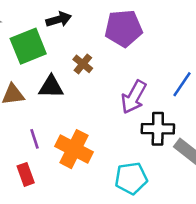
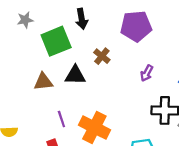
black arrow: (59, 19) -> (82, 19), turned 96
purple arrow: (134, 97) -> (147, 73), moved, size x0.6

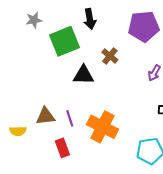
brown triangle: (43, 82) -> (45, 116), moved

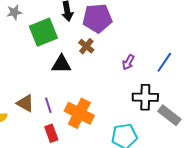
purple pentagon: (144, 26) -> (97, 18), moved
brown triangle: (45, 116) -> (25, 103), turned 36
red rectangle: (62, 148) -> (51, 133), moved

